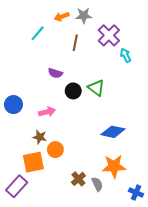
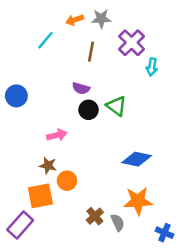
cyan arrow: (126, 55) -> (152, 67), turned -144
purple semicircle: (55, 73) -> (81, 88), moved
blue circle: (13, 105) -> (16, 96), moved

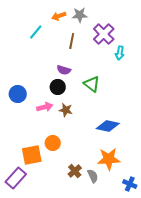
blue circle: (16, 96) -> (18, 94), moved
black circle: (89, 110) -> (58, 87), moved
brown star: (48, 166) -> (66, 110), moved

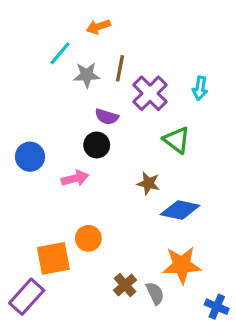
gray star: (80, 15) -> (87, 75), moved
purple cross: (104, 34) -> (150, 93), moved
green triangle: (92, 84) -> (177, 140), moved
brown star: (66, 110) -> (148, 183), moved

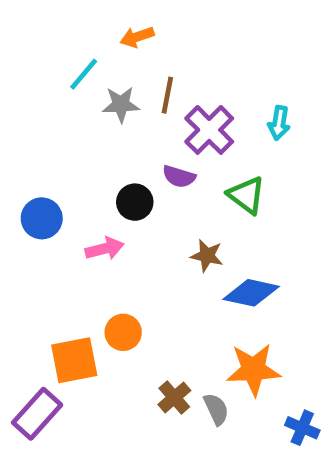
purple semicircle: (107, 117) -> (179, 176), moved

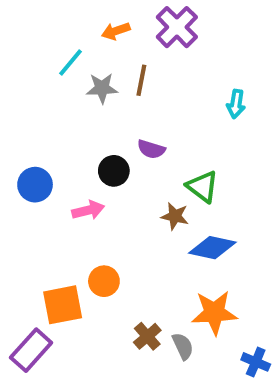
purple cross: (209, 130) -> (177, 27), moved
green triangle: (246, 195) -> (202, 187), moved

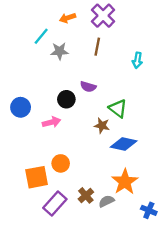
brown line: (141, 80) -> (97, 47), moved
orange star: (214, 313) -> (125, 182), turned -30
gray semicircle: (183, 346) -> (106, 201), turned -91
purple rectangle: (31, 350) -> (55, 203), moved

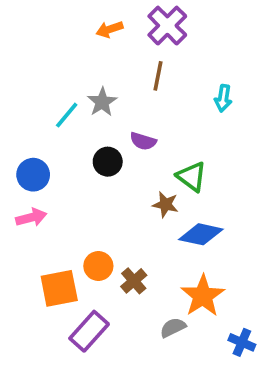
cyan line: (41, 36) -> (67, 115), moved
gray star: (59, 51) -> (102, 102), moved, turned -30
pink arrow: (51, 122) -> (31, 218), moved
brown cross: (86, 195) -> (134, 281), moved

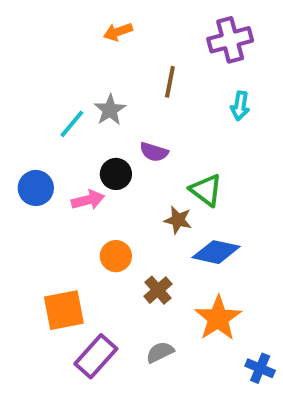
purple cross: (167, 26) -> (230, 40), moved, turned 30
pink arrow: (31, 218) -> (88, 200), moved
orange circle: (98, 266) -> (116, 256), moved
brown cross: (134, 281) -> (158, 290), moved
gray semicircle: (173, 328) -> (160, 352), moved

